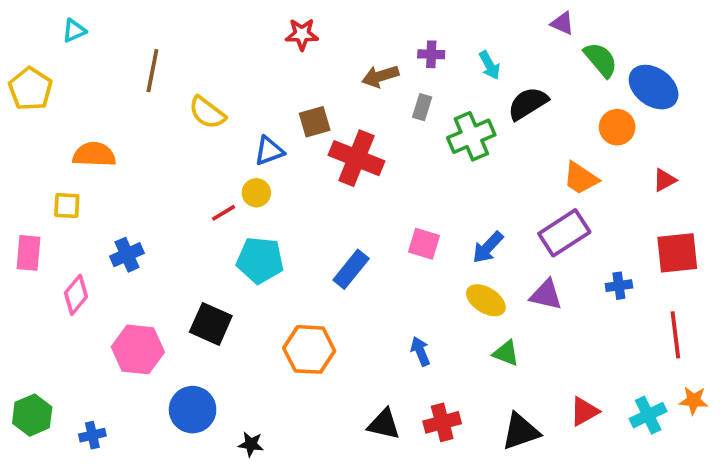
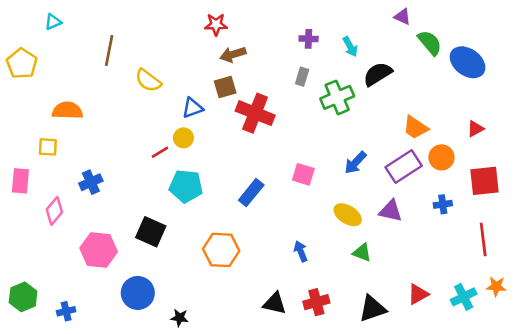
brown arrow: (380, 76) -> (233, 54), moved
orange circle: (617, 127) -> (441, 157), moved
blue arrow: (488, 247) -> (355, 163), moved

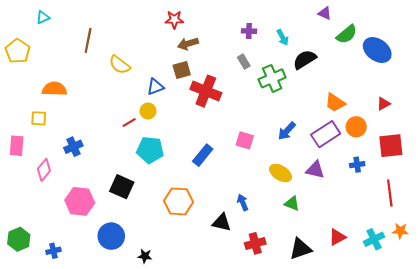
green semicircle: (430, 43) -> (347, 34), turned 90
gray rectangle: (302, 77) -> (244, 62), turned -48
black triangle: (275, 303) -> (222, 222), moved

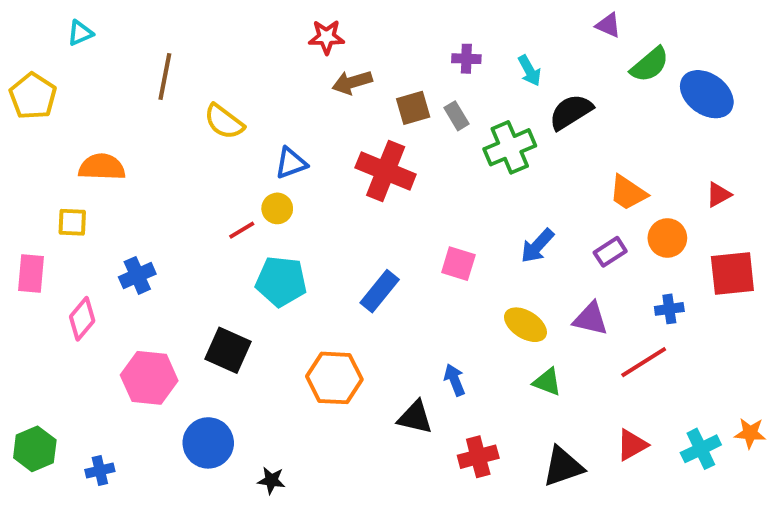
brown square: (182, 70) -> (413, 108), moved
purple rectangle: (326, 134) -> (610, 252), size x0.6
red line: (390, 193) -> (644, 362), moved, turned 65

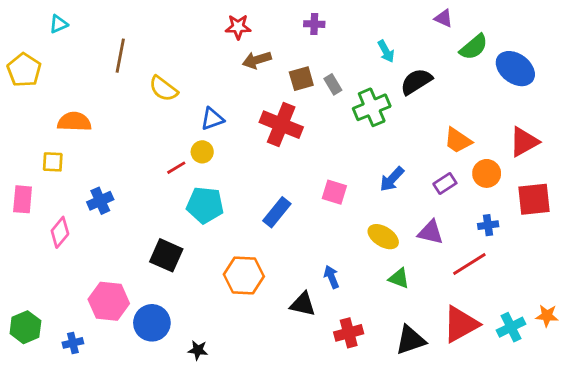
purple cross: (466, 59) -> (314, 24), moved
red triangle: (719, 195) -> (524, 142), size x1.6
pink hexagon: (149, 378) -> (109, 301), moved
red triangle: (632, 445) -> (461, 324), size x1.6

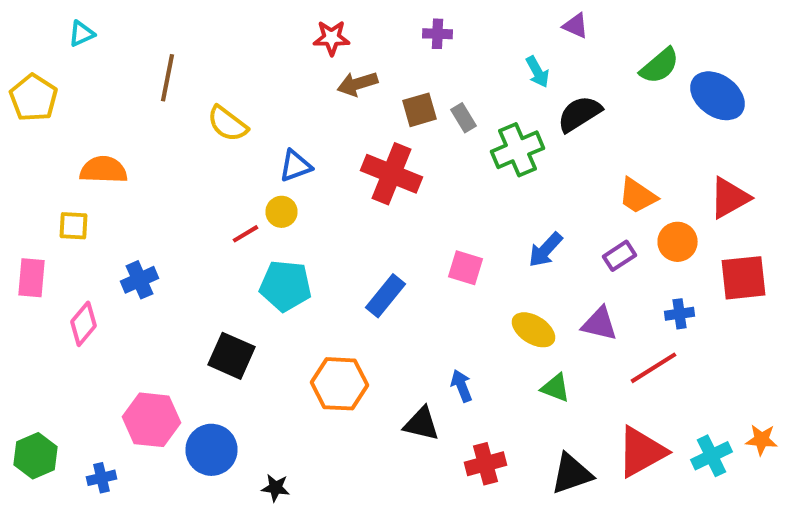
purple triangle: (444, 18) -> (576, 26), moved

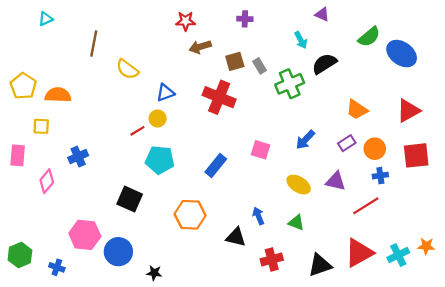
yellow pentagon: (34, 98) -> (23, 86), moved
orange circle: (678, 242) -> (375, 149), moved
green triangle: (556, 388) -> (296, 223), moved
blue cross: (102, 478) -> (57, 267), turned 32

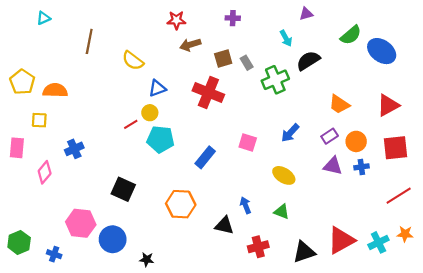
purple triangle: (322, 14) -> (306, 14), turned -40
yellow semicircle: (127, 69) -> (133, 61), moved
cyan pentagon: (160, 160) -> (160, 139), moved
purple triangle: (336, 181) -> (333, 166), moved
red line: (366, 206) -> (399, 196), moved

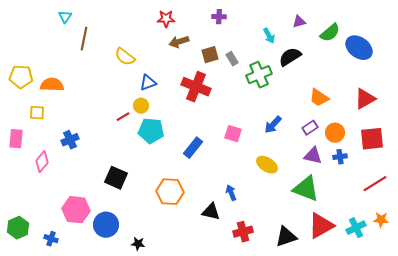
purple triangle: (306, 14) -> (299, 22), moved
cyan triangle: (43, 18) -> (65, 17), moved, turned -32
yellow pentagon: (22, 82) -> (21, 77), turned -30
green triangle: (282, 212) -> (306, 189), moved, size x1.8

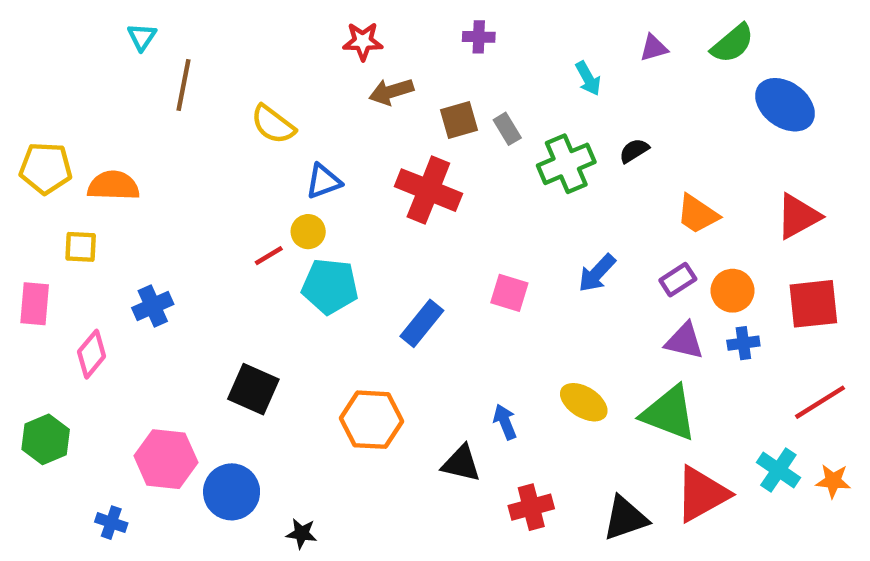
green semicircle: (330, 33) -> (732, 43), moved
black semicircle: (290, 57) -> (634, 151), moved, size x0.6
yellow ellipse: (267, 165) -> (584, 402), moved
green hexagon: (18, 228) -> (46, 439), moved
cyan cross: (356, 228) -> (778, 470), moved, turned -30

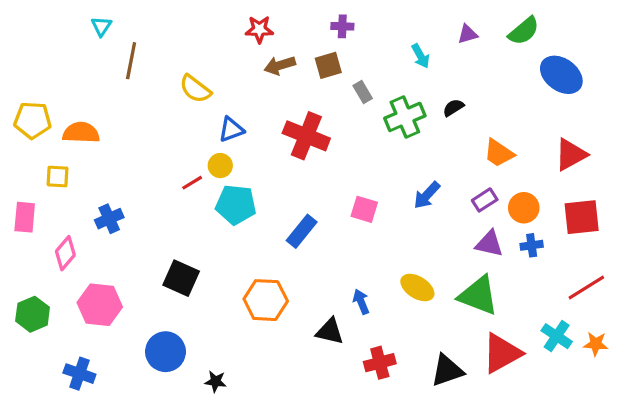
brown square: (459, 120) -> (328, 65), moved
pink hexagon: (166, 459) -> (100, 305), moved
blue cross: (111, 523) -> (79, 374), size x1.4

